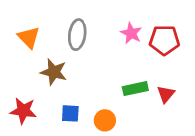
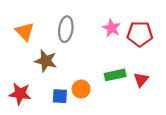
orange circle: (105, 120) -> (81, 89), moved

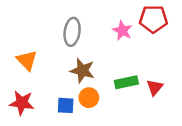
orange triangle: (25, 31) -> (27, 60), moved
red pentagon: (140, 34) -> (153, 19), moved
brown star: (46, 61) -> (82, 71), moved

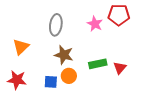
orange triangle: (27, 60) -> (21, 47), turned 30

